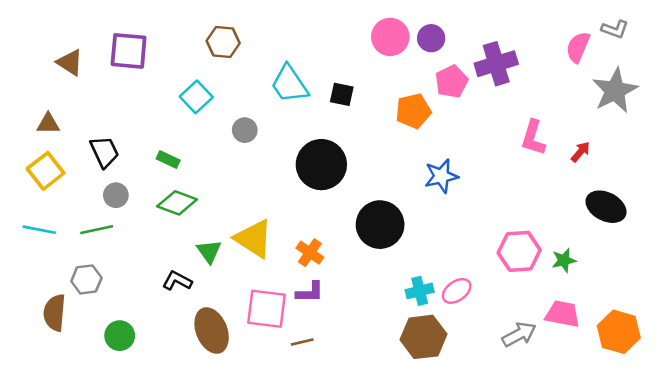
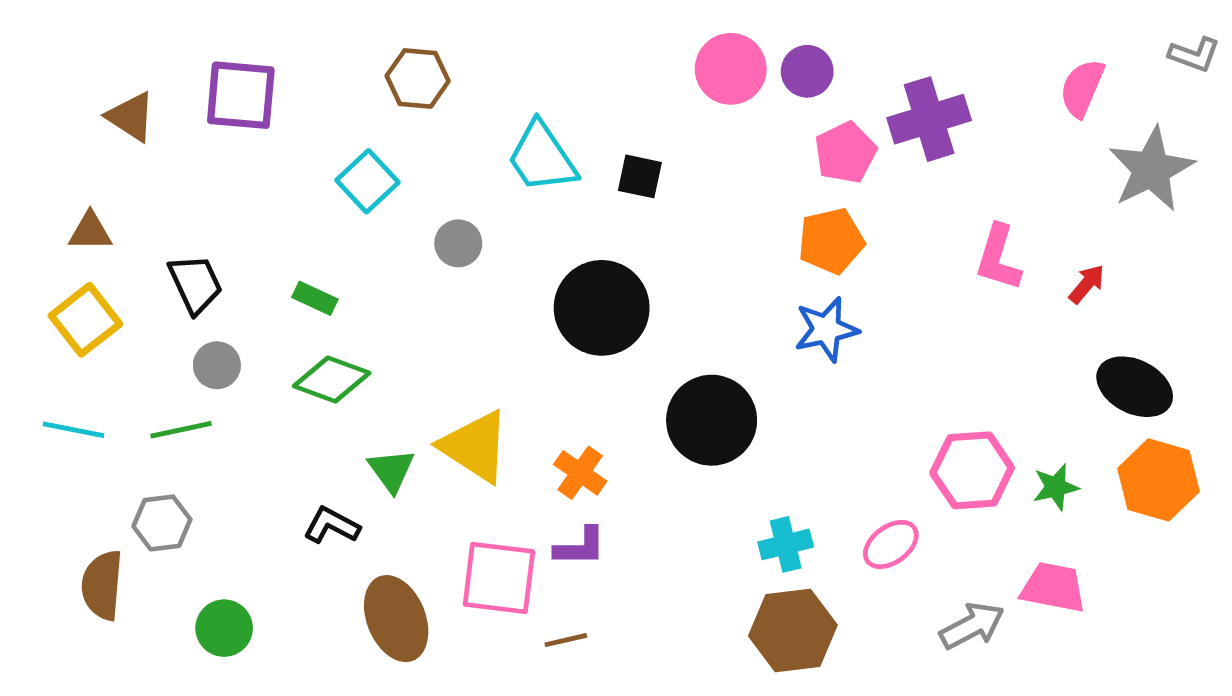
gray L-shape: (615, 29) -> (1194, 55), moved
orange pentagon: (413, 111) -> (831, 241), moved
pink ellipse: (457, 291) -> (891, 544), moved
orange hexagon: (619, 332) -> (1158, 480), moved

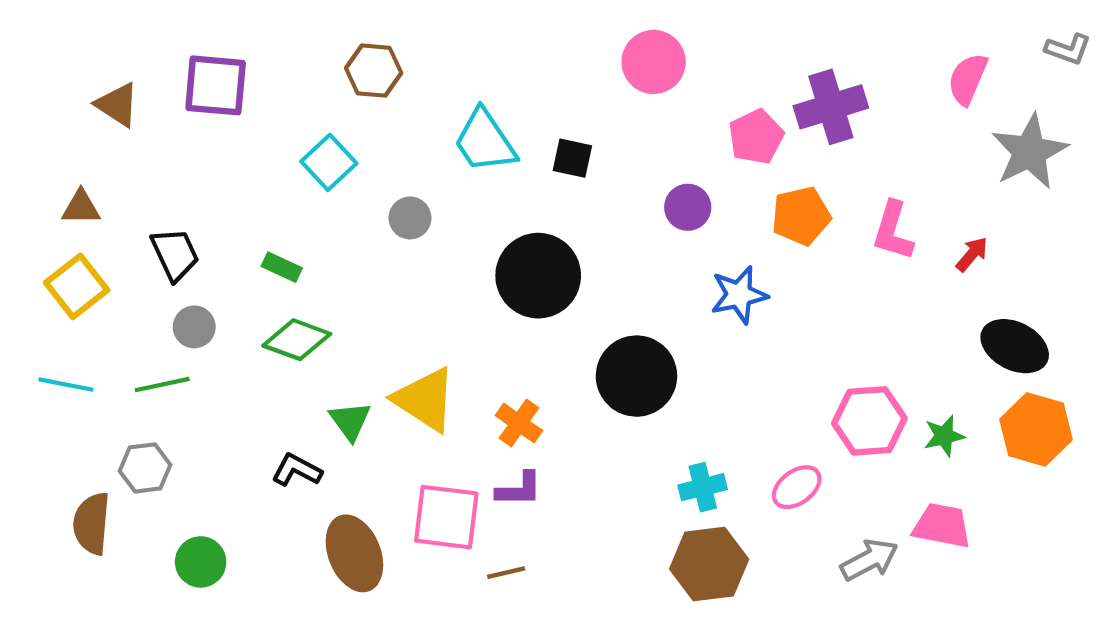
purple circle: (807, 71) -> (688, 207), moved
orange pentagon: (831, 241) -> (801, 216), moved

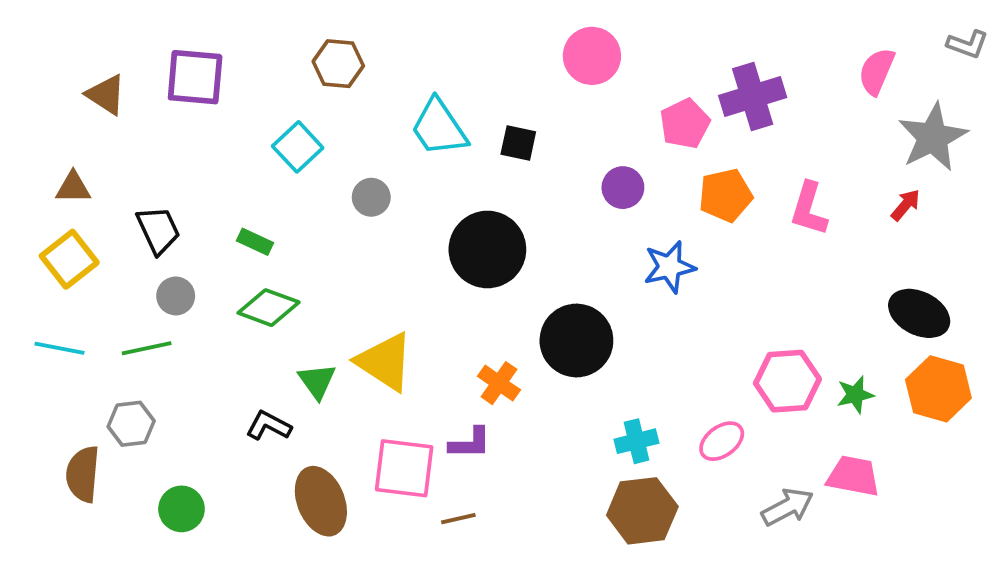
red arrow: (972, 254) -> (906, 205), moved
orange cross: (519, 423) -> (499, 383), moved

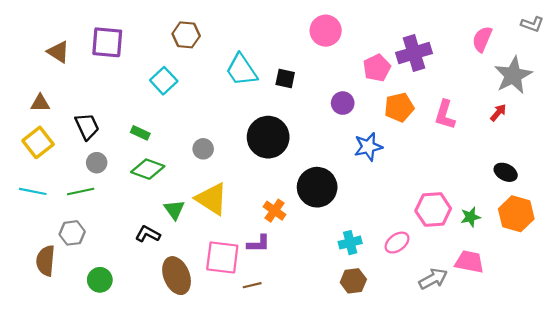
gray circle: (371, 197) -> (203, 149), moved
black ellipse: (919, 313) -> (506, 172), size x0.7
brown hexagon: (642, 511) -> (353, 281), size x0.7

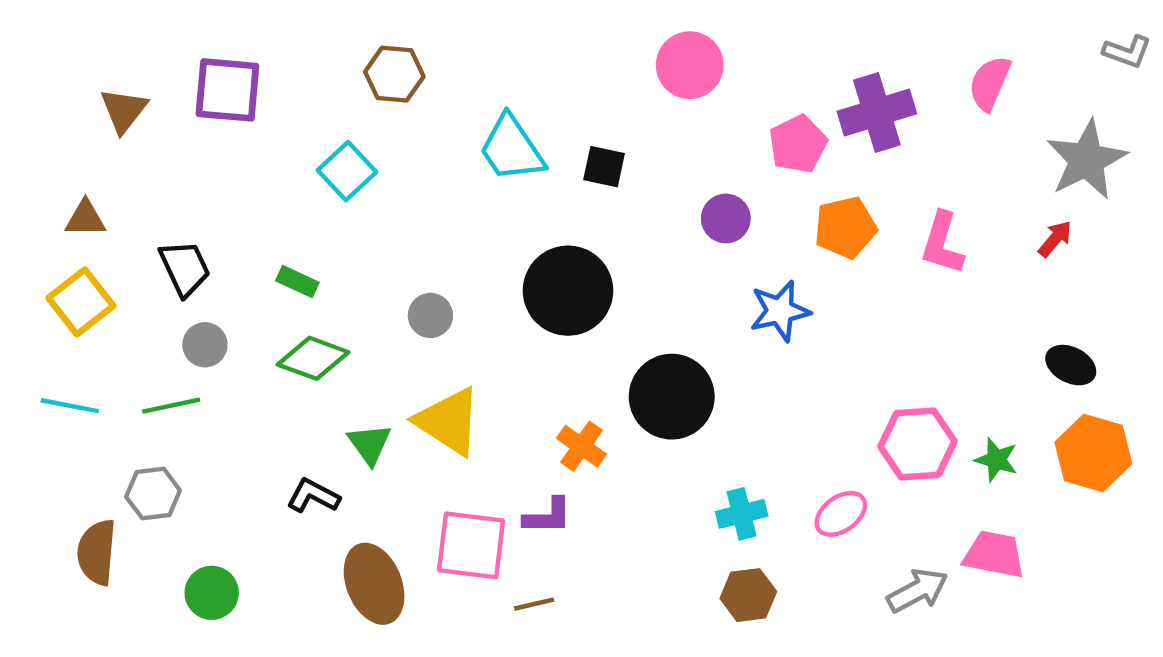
pink semicircle: (482, 39) -> (990, 83), moved
brown triangle: (58, 52) -> (124, 110), turned 35
green star: (470, 217) -> (996, 460), turned 30

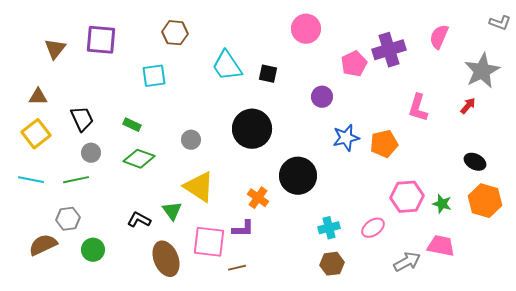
cyan square: (347, 171) -> (154, 76), turned 35
orange pentagon: (845, 228) -> (384, 144), moved
green triangle: (370, 444) -> (172, 211), moved
brown semicircle: (97, 552) -> (43, 245), turned 60
green circle: (212, 593) -> (93, 250), moved

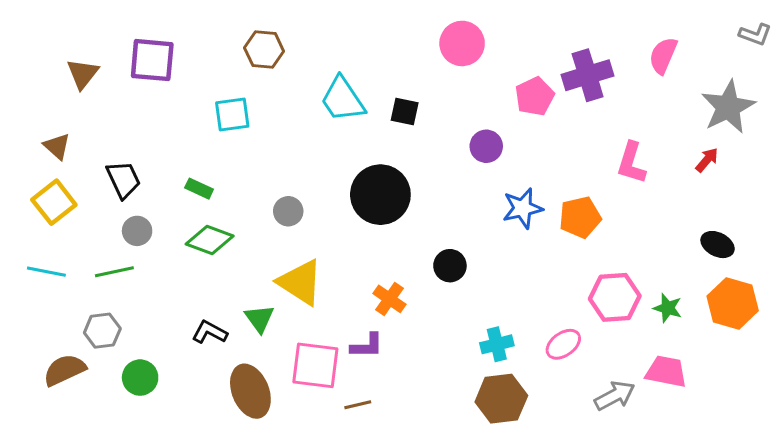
brown triangle: (38, 97) -> (57, 146), turned 42
black circle: (298, 176) -> (450, 266), size x0.6
brown hexagon: (332, 264) -> (501, 399), size x1.4

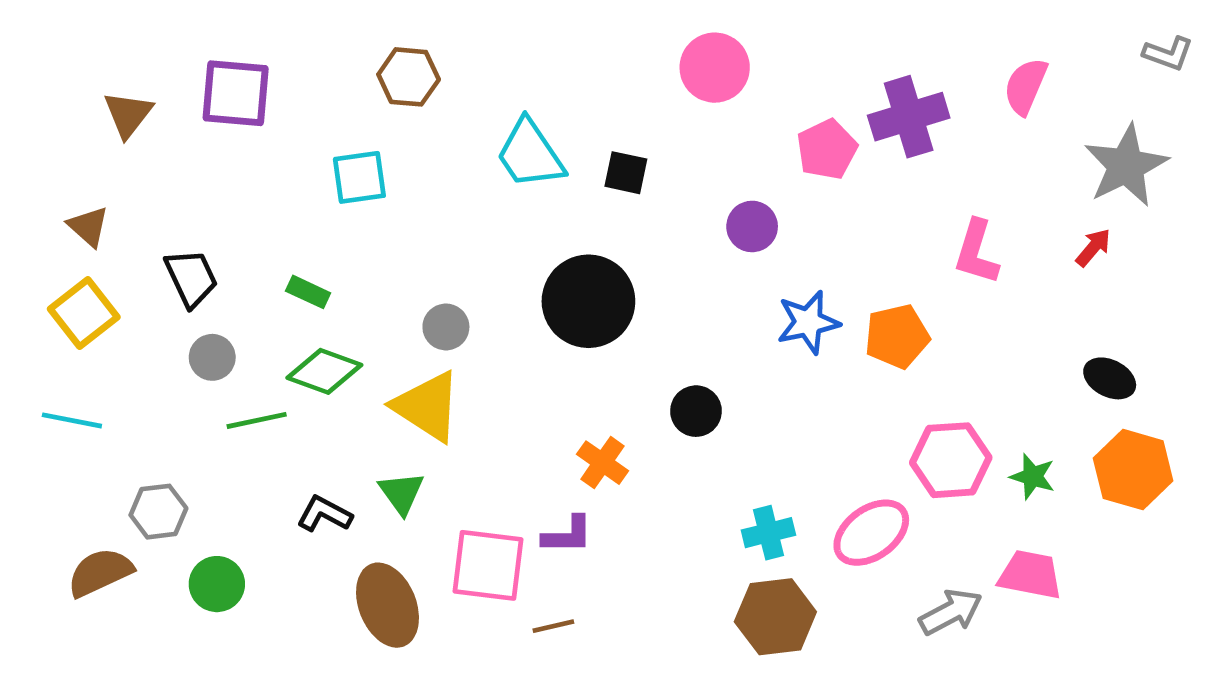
green line: (114, 272) -> (257, 420), moved
yellow triangle: (300, 282) -> (427, 406), moved
pink ellipse: (563, 344) -> (871, 533), size x1.4

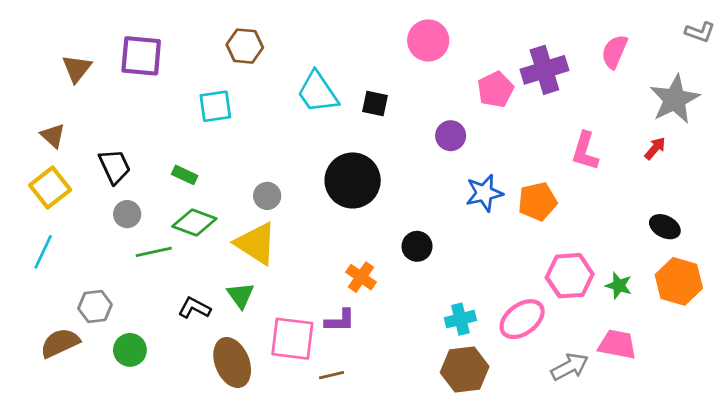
cyan line: (72, 420) -> (43, 252), turned -76

